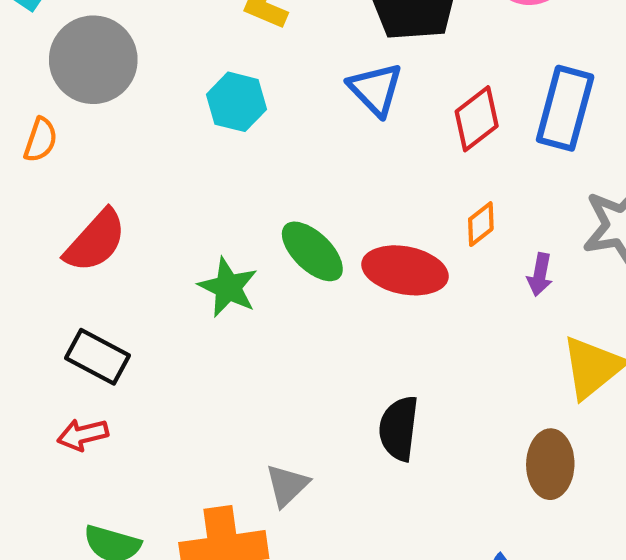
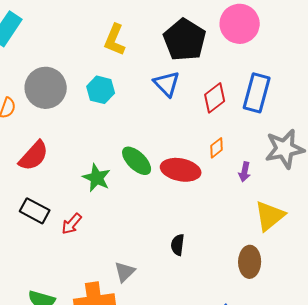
gray circle: (93, 60) -> (46, 88), moved
black semicircle: (399, 428) -> (178, 245), size x0.7
red arrow: (83, 435) -> (72, 224), moved, turned -35

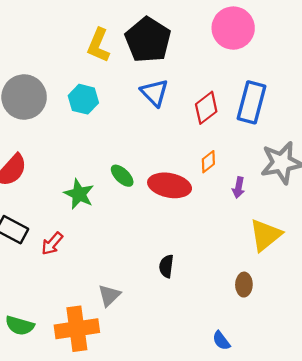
black pentagon: (185, 40) -> (148, 40), moved
green ellipse: (137, 161) -> (122, 176), size x0.7
brown ellipse: (250, 262) -> (244, 285), size x0.7

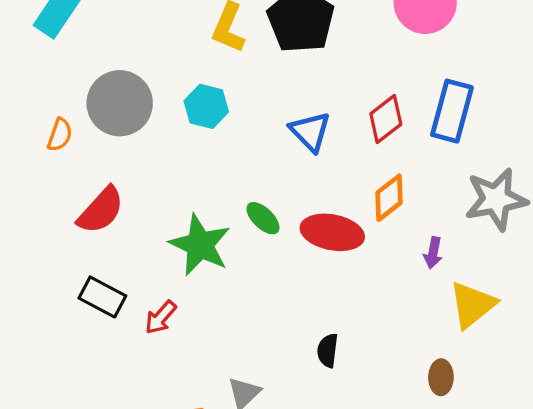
blue triangle: (154, 93) -> (310, 132), moved
orange diamond: (208, 162) -> (389, 198), size x1.4
purple arrow: (239, 188) -> (433, 253), moved
green star: (79, 194) -> (200, 245), size x1.4

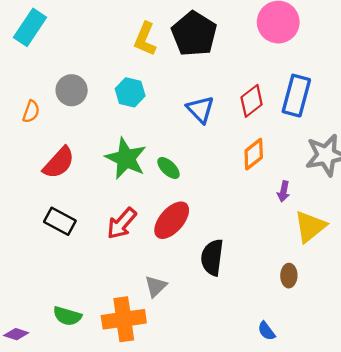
gray circle: (120, 103) -> (72, 90), size x0.7
red ellipse: (332, 232) -> (172, 220), moved, turned -60
green star: (200, 245) -> (126, 158), moved
red arrow: (161, 317) -> (122, 223), moved, size x1.4
black semicircle: (328, 350) -> (212, 257), size x1.6

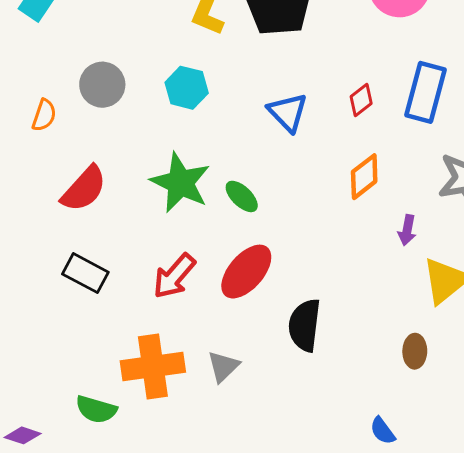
red diamond: (252, 101) -> (361, 100), size x0.7
orange cross: (124, 319) -> (153, 367), moved

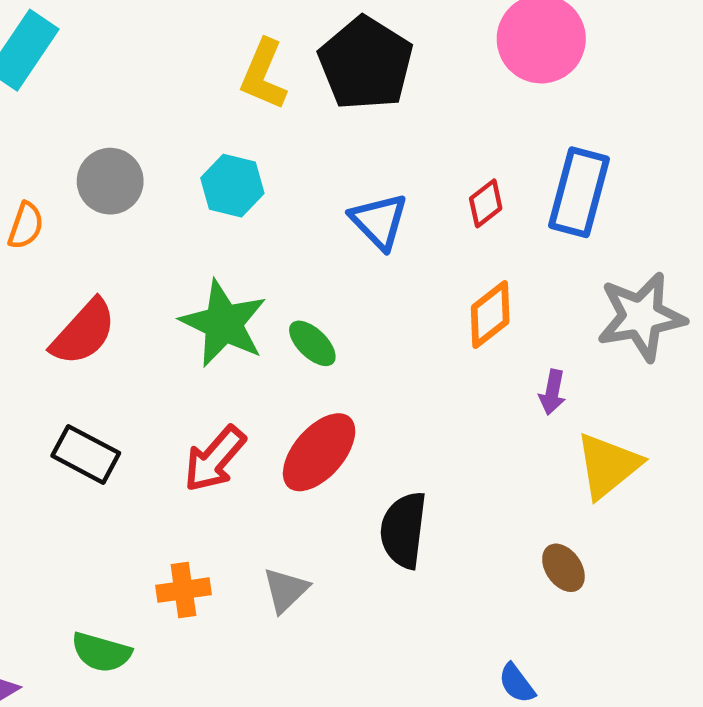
brown ellipse: (415, 351) -> (563, 568), turned -36
orange cross: (153, 367) -> (183, 590), size x0.6

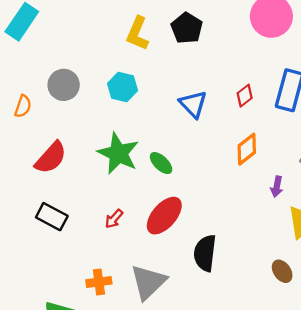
black pentagon: (366, 63) -> (187, 28), size x0.7
red arrow: (215, 459) -> (114, 219), size x0.6
gray triangle: (286, 590) -> (148, 282), size x1.6

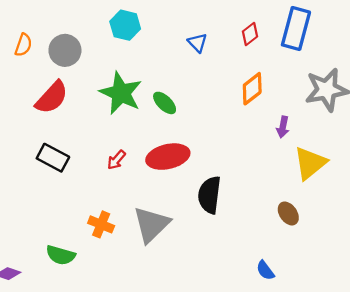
gray circle: (64, 85) -> (65, 50), moved
blue triangle: (193, 104) -> (197, 43), size x0.7
red ellipse: (164, 216) -> (168, 157), turned 36
orange cross: (99, 282) -> (101, 224), turned 30

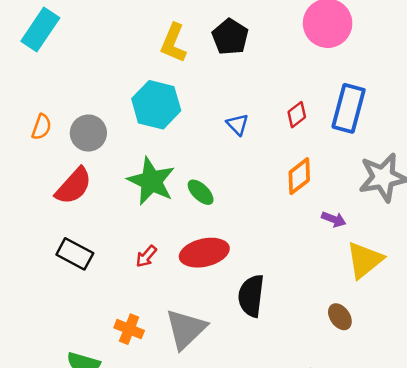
cyan hexagon: (125, 25) -> (156, 105), size x1.4
purple arrow: (283, 127) -> (334, 219), turned -80

